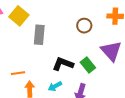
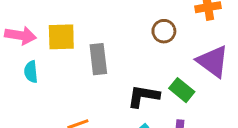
yellow square: (19, 16) -> (61, 37), turned -30

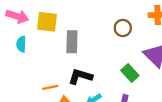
black L-shape: (143, 96) -> (80, 76), moved

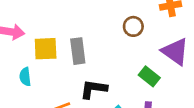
yellow square: (47, 22) -> (46, 49), moved
cyan semicircle: (21, 44) -> (25, 77), moved

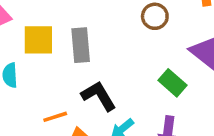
black L-shape: (94, 89) -> (99, 96), turned 48

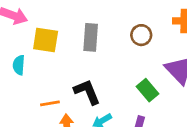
gray rectangle: (81, 45) -> (91, 37), moved

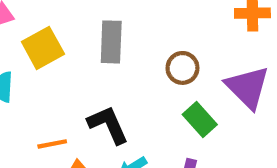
brown circle: (141, 35) -> (182, 68), moved
yellow square: (46, 40) -> (43, 48), turned -36

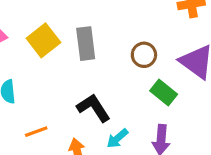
yellow square: (43, 48) -> (43, 40), moved
orange line: (52, 144) -> (36, 132), moved

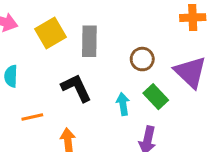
black L-shape: (94, 108) -> (76, 88), moved
cyan arrow: (117, 138) -> (123, 104), moved, turned 115

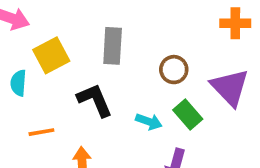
yellow square: (50, 33) -> (51, 55), moved
cyan arrow: (123, 104) -> (149, 122), turned 115

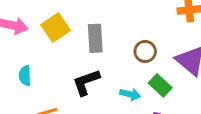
yellow square: (51, 55) -> (56, 28), moved
black L-shape: (95, 100) -> (86, 82), turned -80

